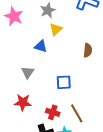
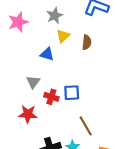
pink star: (14, 16) -> (18, 22), turned 30
brown semicircle: (88, 50) -> (87, 42), moved
red cross: (53, 112) -> (51, 97), moved

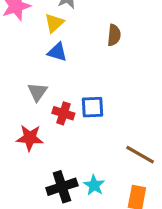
yellow triangle: (63, 36) -> (54, 23), moved
brown line: (86, 126) -> (140, 155), moved, turned -30

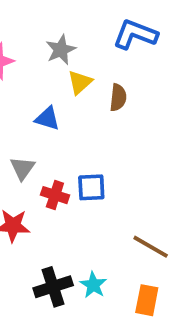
yellow triangle: (54, 23) -> (80, 82), moved

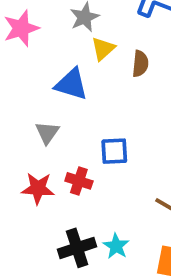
blue triangle: (47, 119) -> (71, 84), size x1.4
red cross: (55, 195) -> (79, 181), moved

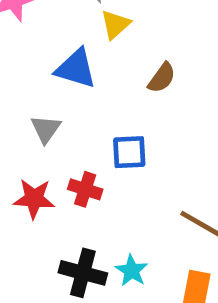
brown semicircle: (140, 64) -> (162, 78), moved, turned 30
black cross: (77, 248) -> (83, 273), turned 33

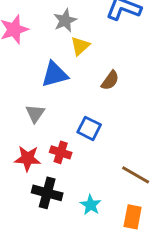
blue triangle: (76, 69) -> (55, 74), turned -32
blue square: (129, 152) -> (89, 128), turned 30
black cross: (83, 273) -> (47, 193), moved

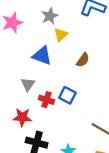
blue triangle: (55, 74) -> (42, 56), turned 35
red cross: (61, 152) -> (46, 100), moved

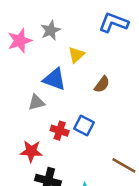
gray star: (50, 16) -> (51, 30), moved
gray triangle: (28, 84) -> (36, 102), moved, turned 40

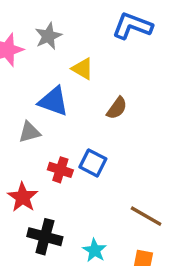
yellow triangle: (76, 55) -> (83, 69), turned -48
red star: (31, 151) -> (23, 197), turned 30

